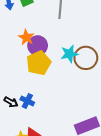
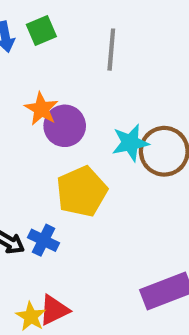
yellow pentagon: (39, 63) -> (82, 191), moved

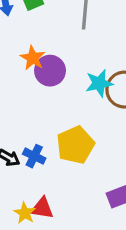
yellow pentagon: (82, 191) -> (75, 145), moved
red triangle: (54, 310) -> (42, 208), turned 35

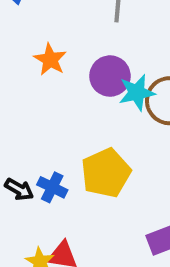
purple circle: (50, 71) -> (110, 76), moved

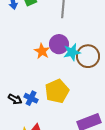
orange star: (50, 60) -> (42, 51), moved

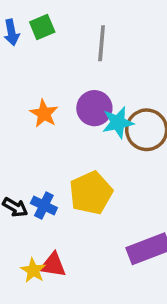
orange star: (42, 51) -> (44, 114), moved

